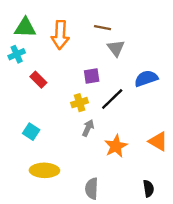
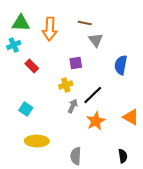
blue semicircle: (146, 78) -> (121, 65), turned -60
black line: (112, 99) -> (93, 95), moved

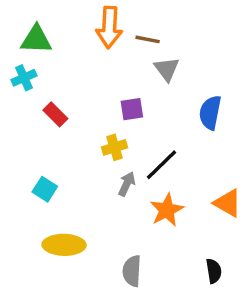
orange arrow: (50, 29) -> (109, 27), moved

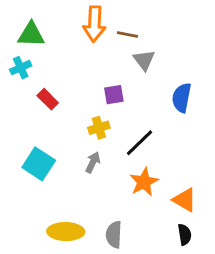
gray arrow: (127, 184) -> (93, 162), moved
cyan square: (45, 189) -> (39, 164), size x1.5
orange triangle: (228, 203) -> (185, 200), moved
yellow ellipse: (64, 245) -> (66, 232), moved

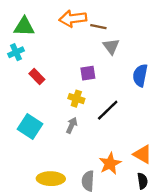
orange arrow: (94, 24) -> (73, 19), turned 80
yellow cross: (99, 128) -> (76, 99), turned 35
orange star: (144, 182) -> (110, 164), moved

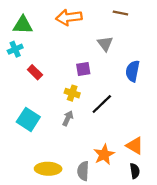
brown line: (98, 27) -> (120, 13), moved

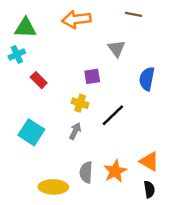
gray semicircle: (83, 171) -> (86, 172), moved

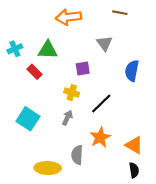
green triangle: (25, 28) -> (48, 50), moved
orange star: (115, 171) -> (100, 137), moved

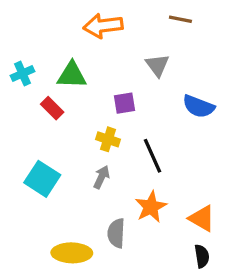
blue semicircle: (132, 71) -> (199, 106), turned -80
black line: (101, 103) -> (152, 156), turned -70

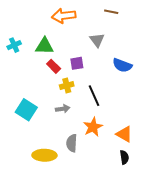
red rectangle: (52, 108) -> (54, 66), moved
yellow cross: (108, 139) -> (67, 86), turned -32
gray arrow: (101, 177) -> (63, 109), turned 56

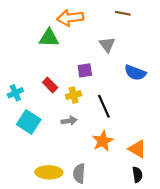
cyan cross: (14, 45) -> (15, 93), moved
green triangle: (44, 46) -> (49, 38), moved
red rectangle: (54, 66) -> (50, 85), moved
gray semicircle: (72, 143) -> (79, 173), moved

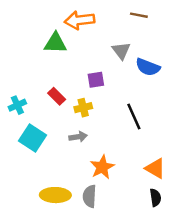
blue semicircle: (135, 73) -> (148, 67), moved
black line: (104, 106) -> (134, 116), moved
orange star: (103, 141) -> (102, 167), moved

